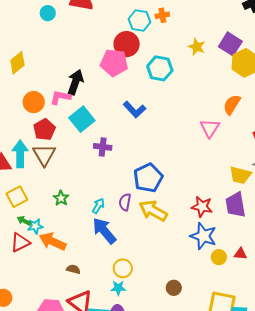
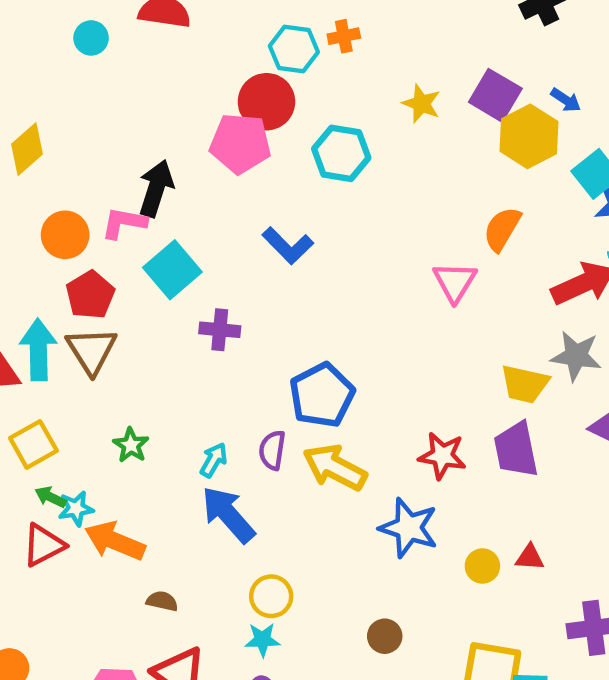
blue star: (203, 236) -> (409, 528), moved

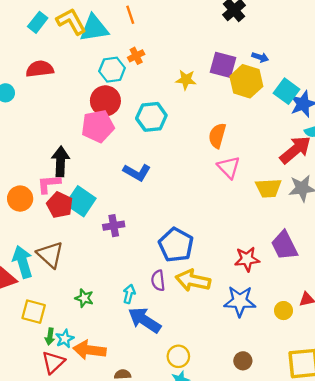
orange semicircle: (502, 229) -> (217, 136), moved
red pentagon: (90, 295) -> (60, 205), moved
yellow trapezoid: (525, 384) -> (268, 188), moved
yellow square: (33, 444) -> (34, 312), turned -30
green arrow: (50, 497) -> (50, 336), turned -91

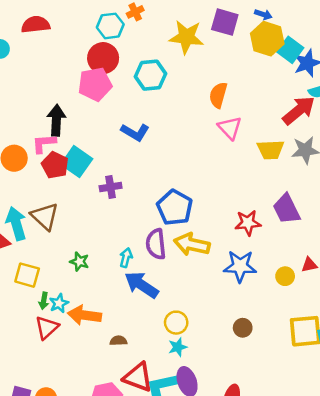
yellow star: (186, 80) -> (186, 37), size x1.6
yellow hexagon: (246, 81) -> (267, 39), moved
purple semicircle: (158, 280) -> (156, 244), size x1.4

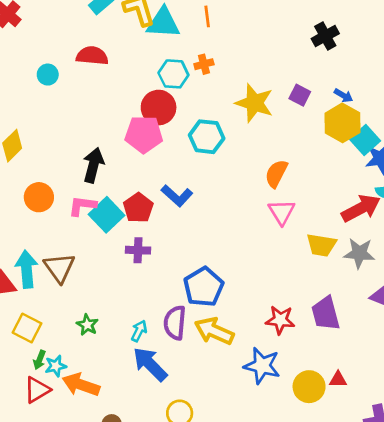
purple square: (225, 22) -> (300, 95), size x0.7
pink L-shape: (44, 143) -> (82, 206), moved
red pentagon: (55, 165) -> (138, 208), moved
yellow circle: (285, 276) -> (309, 387), size x1.5

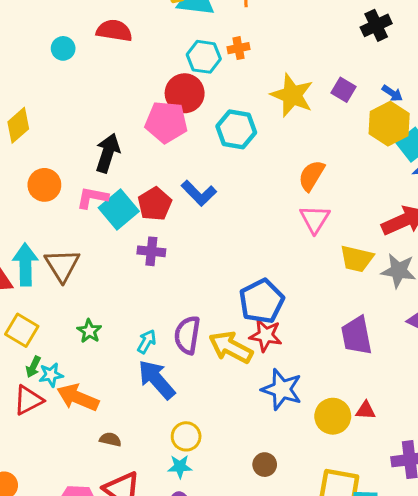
blue pentagon: (204, 287) -> (262, 301), moved
red star: (280, 320) -> (266, 335), moved

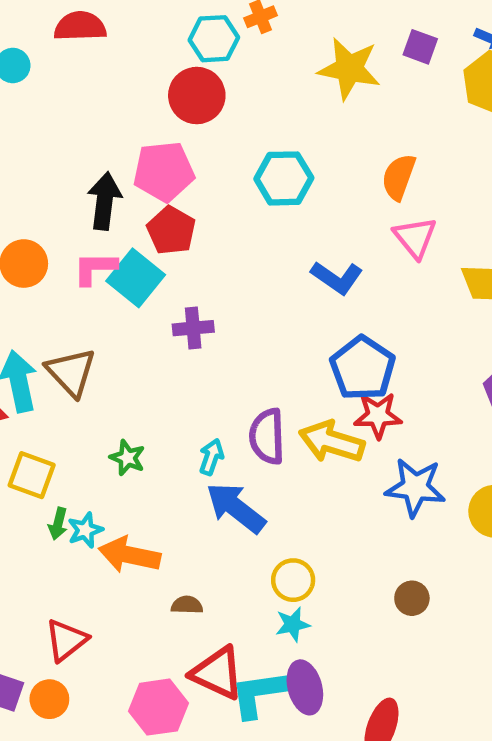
pink pentagon: (166, 122) -> (164, 171), moved
cyan hexagon: (236, 129) -> (284, 178), moved
blue L-shape: (199, 193) -> (337, 278), moved
red pentagon: (155, 204) -> (171, 230), moved
red triangle: (28, 400) -> (66, 640), moved

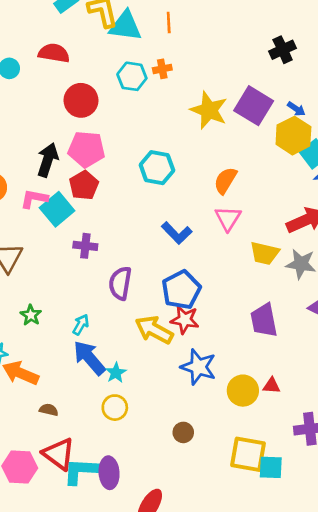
purple square: (420, 47) -> (254, 106), size x1.8
red circle: (197, 96) -> (81, 100), moved
purple semicircle: (267, 436) -> (120, 283), moved
cyan star: (293, 624) -> (116, 373), moved, turned -30

